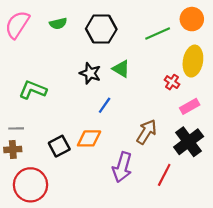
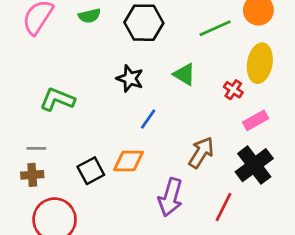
green triangle: (121, 69) -> (184, 74), moved

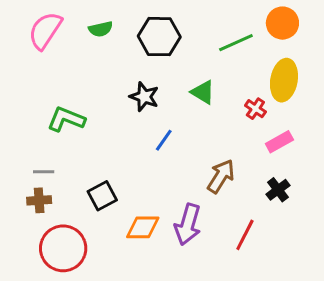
orange diamond: (129, 161) -> (143, 227), moved
black cross: (254, 165) -> (278, 190), size x0.6

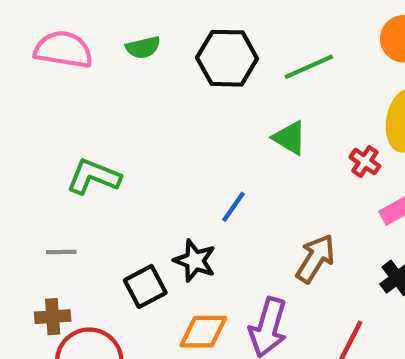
pink semicircle: (45, 31) -> (63, 50), turned 66
green line: (236, 43) -> (309, 67), moved
black star: (144, 97) -> (195, 261), moved
brown cross: (39, 200) -> (53, 317), moved

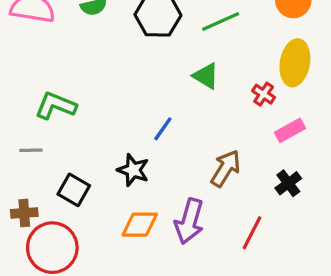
gray line: (61, 252) -> (31, 150), moved
black square: (145, 286) -> (74, 190), moved, turned -32

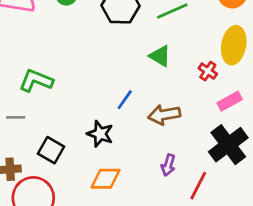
brown arrow: (226, 168) -> (164, 115), moved, turned -132
black cross: (288, 183) -> (228, 145), size x1.8
purple arrow: (189, 221) -> (168, 165), moved, size x0.6

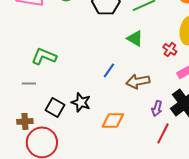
black star: (100, 134) -> (81, 102), moved
purple arrow: (168, 165) -> (157, 108), moved
orange diamond: (106, 179) -> (113, 120), moved

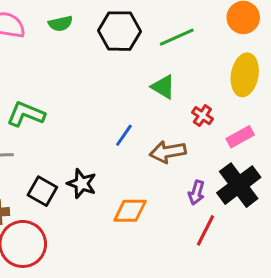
red cross: (170, 49) -> (202, 116), moved

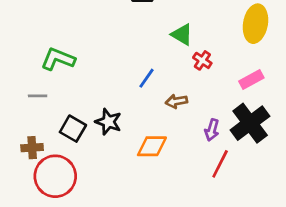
red cross: (202, 116) -> (202, 60), moved
brown arrow: (168, 152) -> (176, 101), moved, size x0.7

